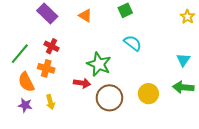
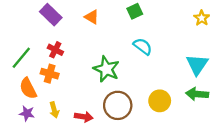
cyan triangle: (183, 60) -> (197, 65), size x1.5
red arrow: (82, 83) -> (84, 117), moved

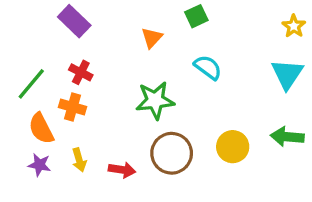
orange triangle: (92, 17) -> (152, 38), moved, turned 42
cyan triangle: (197, 65) -> (287, 74), moved
green star: (106, 69) -> (155, 100), turned -30

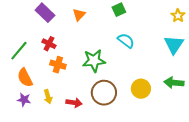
orange triangle: (152, 38) -> (79, 15), moved
orange cross: (73, 107) -> (58, 65), moved

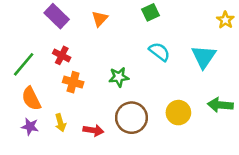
cyan triangle: (174, 45) -> (204, 57), moved
green star: (94, 61) -> (119, 77), size x0.7

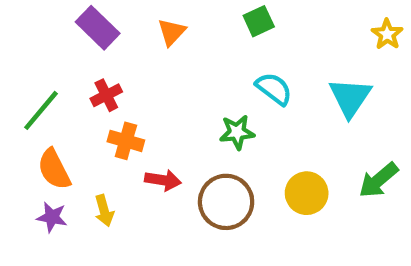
red cross: (62, 55) -> (106, 95), turned 36
green star: (119, 77) -> (237, 132), moved
green arrow: (220, 105) -> (378, 180), turned -45
red arrow: (93, 130) -> (163, 180), moved

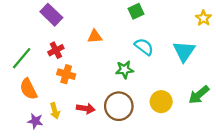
orange triangle: (172, 32) -> (95, 36), moved, turned 42
red arrow: (163, 180) -> (86, 108), moved
purple star: (52, 217) -> (35, 121), moved

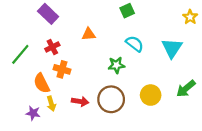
orange semicircle: (28, 89) -> (42, 83), moved

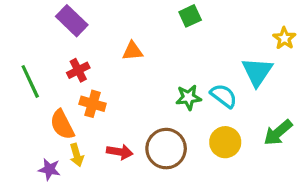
yellow star: (190, 17) -> (284, 38), moved
cyan semicircle: (135, 44) -> (224, 96), moved
green line: (20, 54) -> (30, 81), turned -65
green star: (116, 65) -> (188, 97), moved

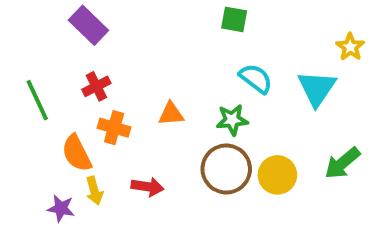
green square: (190, 16) -> (234, 19), turned 35
orange triangle: (133, 51) -> (171, 114), moved
cyan semicircle: (224, 96) -> (256, 78), moved
brown circle: (166, 149) -> (226, 169), moved

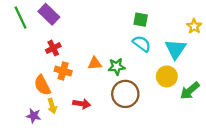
green square: (234, 19) -> (141, 20), moved
green line: (37, 100) -> (20, 17), moved
green star: (232, 120) -> (117, 67), moved
yellow circle: (277, 175) -> (167, 76), moved

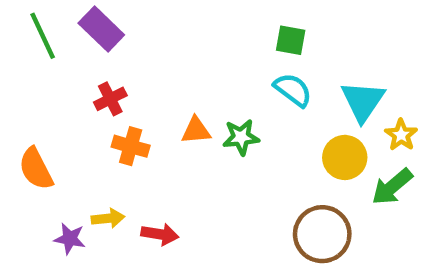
yellow star: (194, 26) -> (401, 135), moved
orange semicircle: (42, 85) -> (36, 169), moved
brown circle: (125, 94) -> (322, 234), moved
red arrow: (82, 104) -> (160, 234), moved
yellow arrow: (52, 106) -> (108, 218), turned -80

